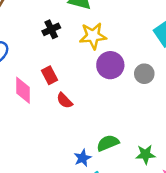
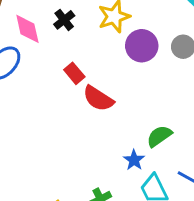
pink diamond: (23, 90) -> (27, 29), moved
red semicircle: (65, 101) -> (98, 99), size x1.5

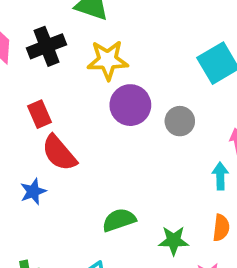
black cross: (64, 20) -> (46, 46), size x1.4
blue star: (134, 160) -> (33, 192), moved

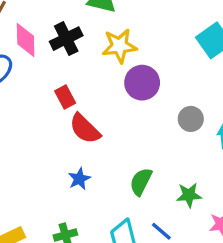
gray circle: (180, 121) -> (191, 119), moved
blue star: (33, 192) -> (79, 179), moved
green semicircle: (119, 220) -> (141, 182), turned -40

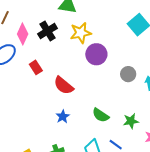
pink diamond: (26, 40) -> (23, 34), turned 30
red rectangle: (65, 97) -> (36, 67), moved
green semicircle: (141, 182) -> (101, 115), turned -78

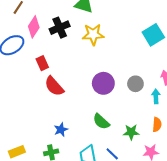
purple circle: (96, 54) -> (103, 83), moved
red semicircle: (64, 85) -> (54, 86), moved
blue star: (63, 117) -> (61, 130), moved

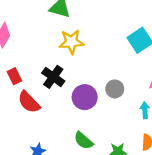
black cross: (60, 28) -> (53, 77), moved, turned -30
gray circle: (135, 84) -> (115, 89), moved

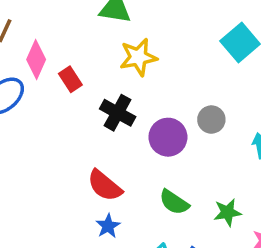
red rectangle: (14, 76) -> (70, 79), moved
red semicircle: (29, 102) -> (105, 186), moved

